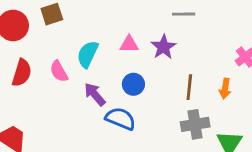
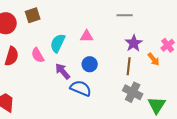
purple star: (164, 47) -> (134, 43), moved
orange arrow: (225, 89) -> (154, 59), moved, turned -48
gray cross: (195, 124) -> (133, 92), turned 36

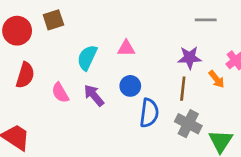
gray line: (125, 15) -> (206, 20), moved
purple star: (134, 43) -> (190, 58), turned 30
pink semicircle: (38, 55) -> (60, 93), moved
blue semicircle: (81, 88) -> (149, 113), moved, turned 75

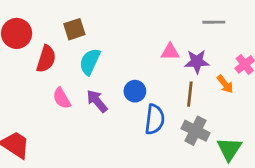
brown square: (53, 20) -> (74, 29), moved
pink triangle: (126, 48) -> (170, 52), moved
red semicircle: (25, 75) -> (46, 59), moved

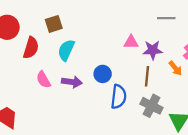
purple arrow: (97, 101) -> (72, 82), turned 138

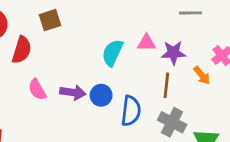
cyan semicircle: (66, 50) -> (112, 53), moved
blue circle: (103, 74) -> (101, 95), moved

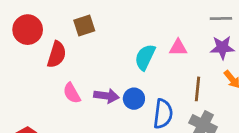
purple star: (173, 53) -> (222, 48), moved

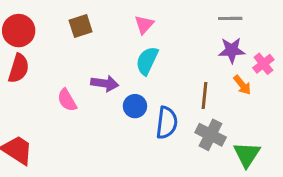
pink triangle: (178, 48) -> (144, 25), moved, turned -48
red semicircle: (57, 54) -> (19, 68), moved
purple arrow: (106, 96) -> (105, 83), moved

